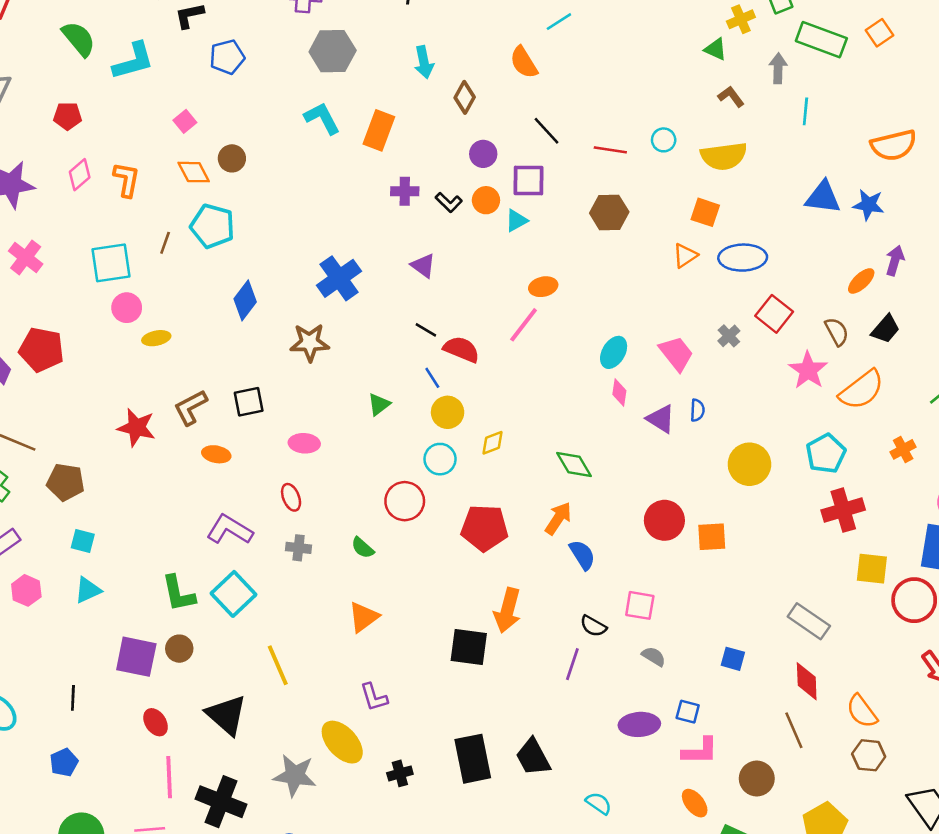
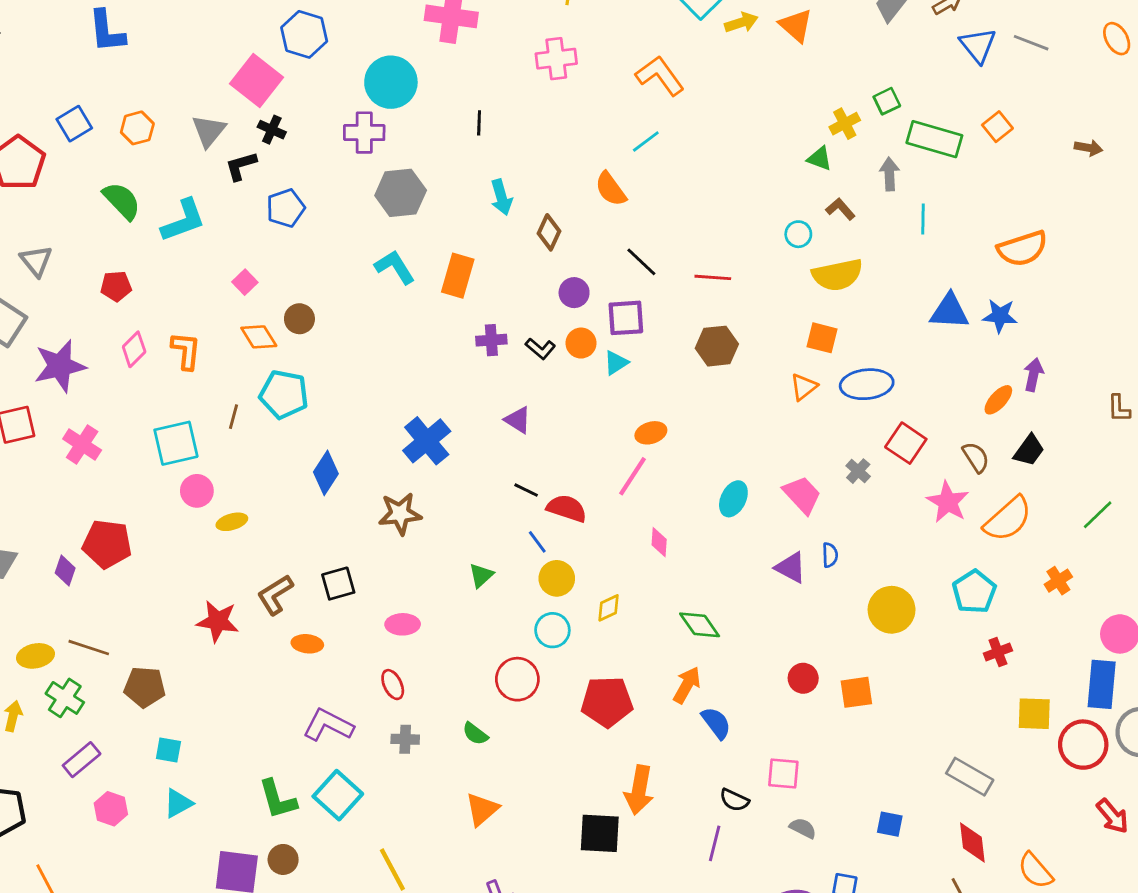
cyan circle: (664, 140) -> (798, 234), moved
pink diamond: (619, 393) -> (659, 542), moved
red cross: (843, 510) -> (998, 652), size x0.6
red circle: (664, 520) -> (803, 678), size x0.7

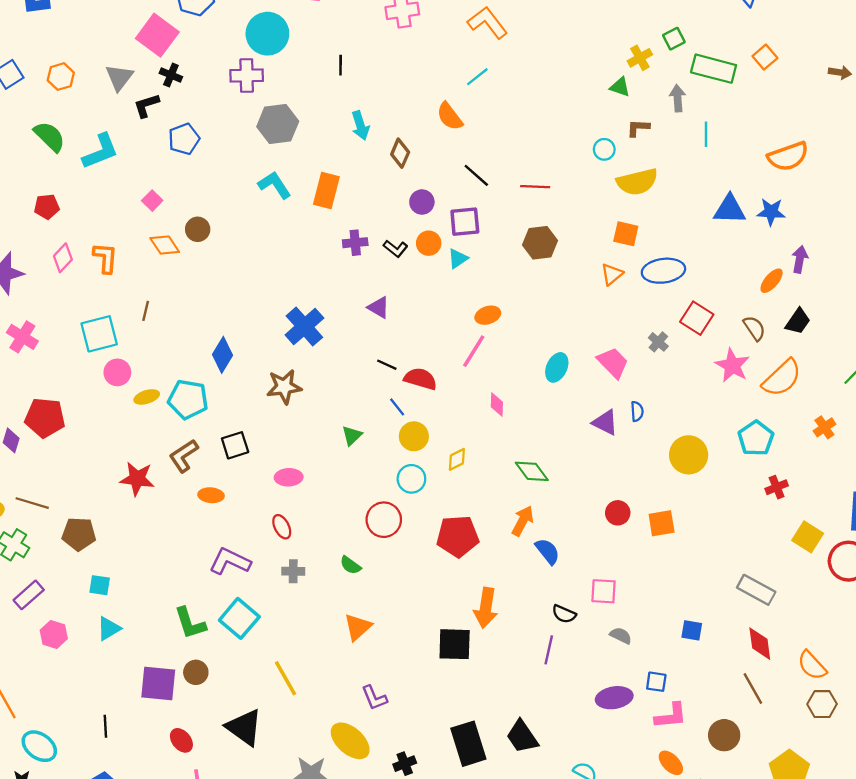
brown L-shape: (840, 209) -> (638, 128), turned -45
cyan pentagon: (284, 394) -> (188, 399), moved
yellow square: (1034, 714) -> (808, 537), turned 32

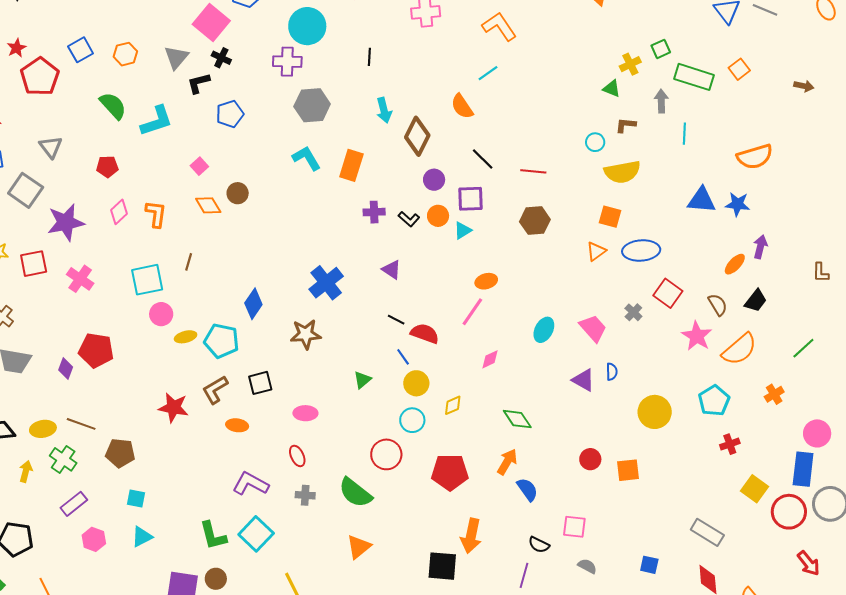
brown diamond: (400, 153) -> (417, 136), size x1.5
pink diamond: (497, 404) -> (490, 359), turned 60
green semicircle: (350, 565) -> (355, 493), size x1.8

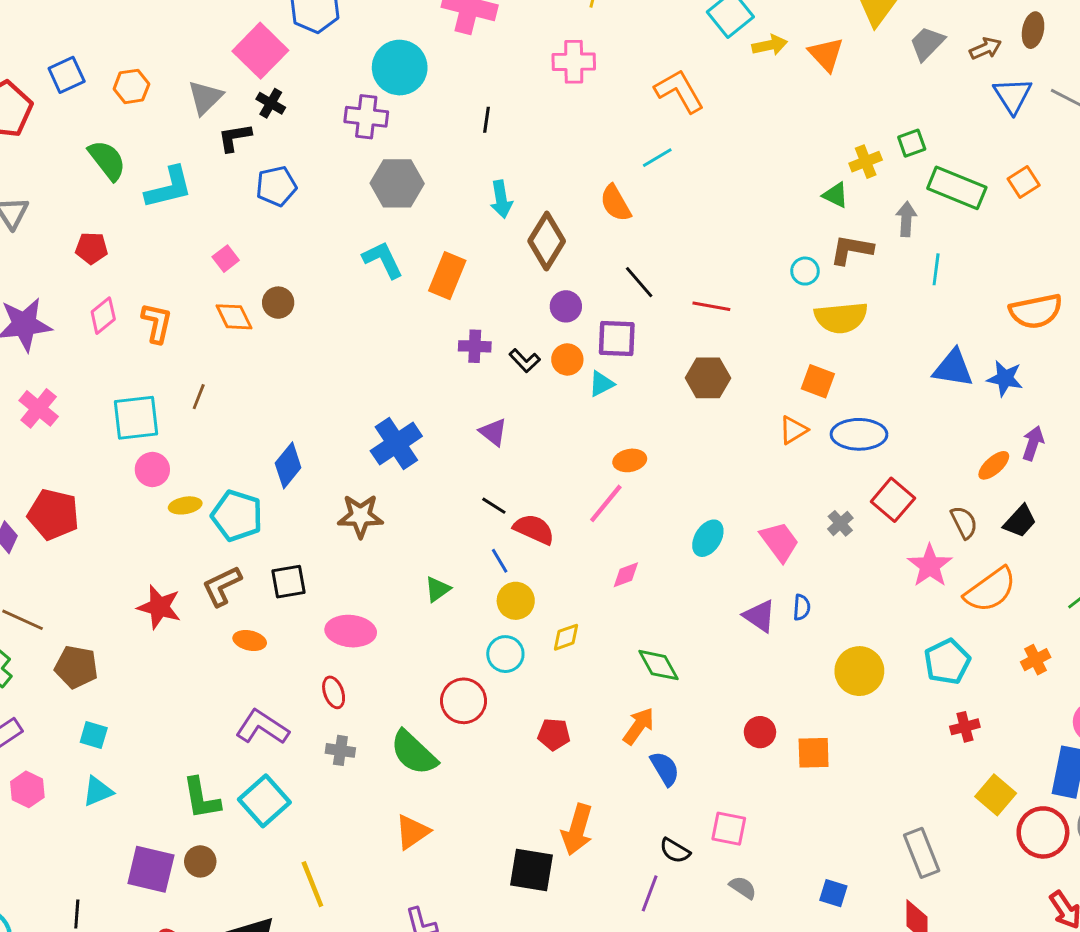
brown L-shape: (626, 125) -> (851, 250), size x1.4
pink ellipse: (305, 413) -> (351, 631), size x1.4
red pentagon: (450, 472) -> (554, 734), size x0.6
gray rectangle: (707, 532) -> (922, 853), turned 32

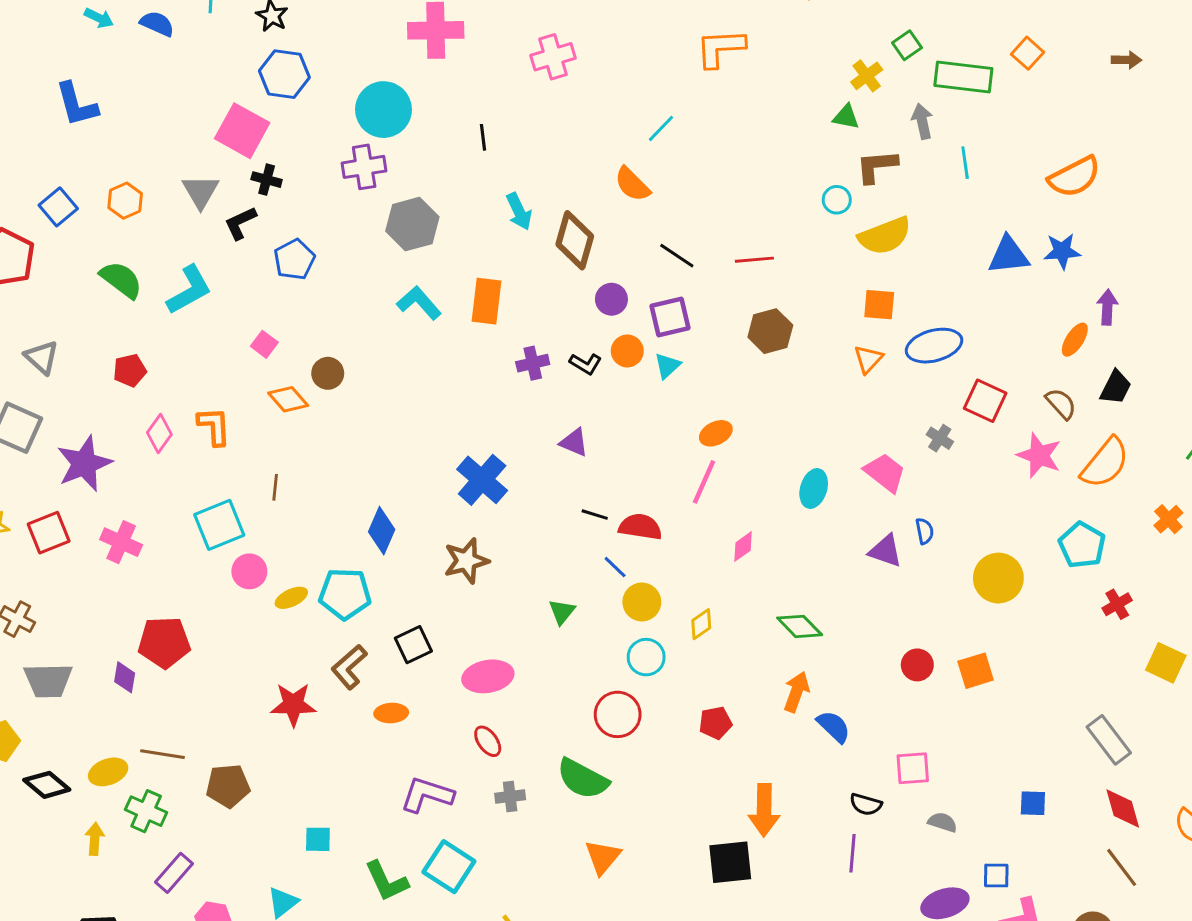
orange L-shape: (679, 91) -> (720, 48), moved, turned -48
cyan square: (94, 735) -> (318, 839), moved

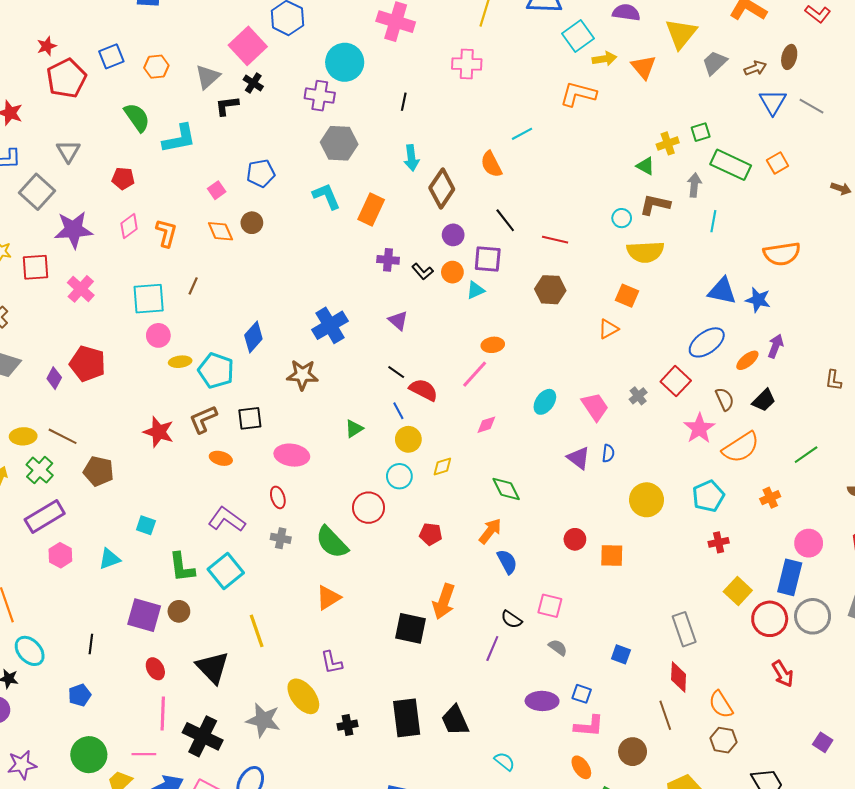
blue pentagon: (294, 260) -> (261, 173), moved
blue ellipse: (934, 346) -> (707, 342), moved, turned -39
purple rectangle: (174, 873) -> (45, 516), size x1.4

